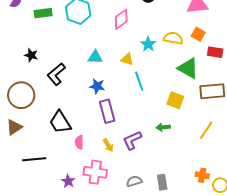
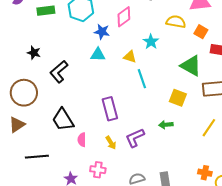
yellow semicircle: (173, 38) -> (176, 22), moved
blue star: (97, 86) -> (102, 32), moved
pink cross: (95, 172) -> (98, 170), size x0.7

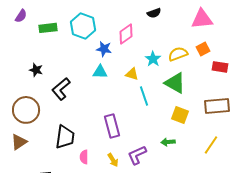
yellow semicircle: (176, 22) -> (178, 54), moved, turned -30
orange square: (201, 32) -> (203, 49), turned 32
green triangle: (191, 66) -> (175, 83), moved
black trapezoid: (63, 120) -> (65, 137), turned -140

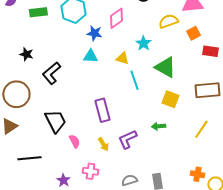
yellow semicircle: (178, 54) -> (168, 21), moved
black trapezoid: (65, 137) -> (55, 121), turned -35
pink semicircle: (84, 157) -> (74, 141), turned 152

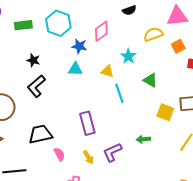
black star: (26, 54) -> (33, 60), moved
green triangle: (165, 67) -> (150, 80), size x0.7
yellow square: (170, 99) -> (165, 112), moved
black trapezoid: (55, 121) -> (40, 134), turned -75

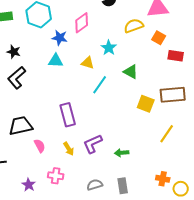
orange square: (178, 46) -> (159, 38), turned -32
cyan line: (119, 93) -> (100, 85), turned 54
green arrow: (143, 139) -> (122, 153), moved

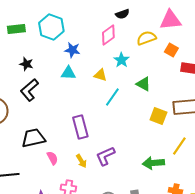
pink diamond: (82, 23) -> (108, 35), moved
green arrow: (122, 153) -> (153, 163), moved, size x1.5

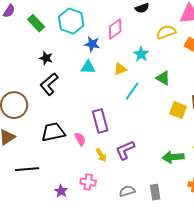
green rectangle: (16, 29) -> (36, 23), turned 54
pink diamond: (108, 35) -> (115, 29), moved
yellow triangle: (100, 75) -> (120, 69), turned -40
pink semicircle: (52, 158) -> (80, 139), moved

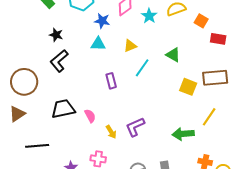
cyan star: (141, 54) -> (149, 16), moved
purple rectangle: (100, 121) -> (111, 81), moved, size x0.7

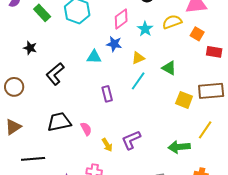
blue star: (102, 21) -> (114, 44), moved
black star: (56, 35) -> (30, 48), moved
yellow triangle: (130, 46) -> (138, 58), moved
brown circle: (24, 82) -> (14, 87), moved, size x0.7

